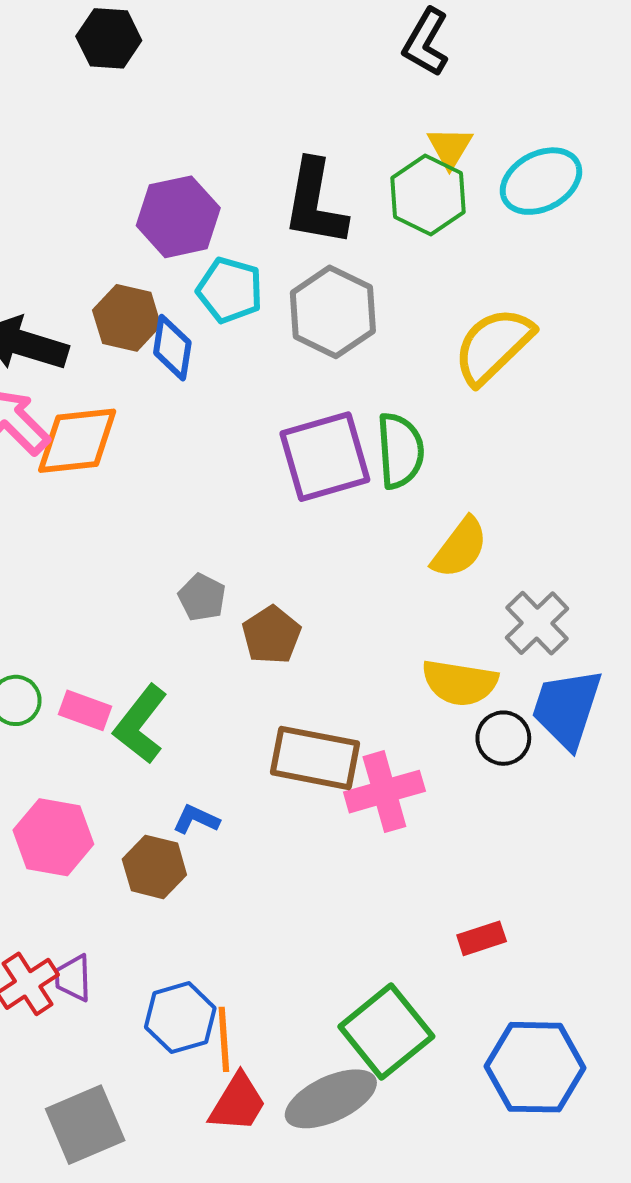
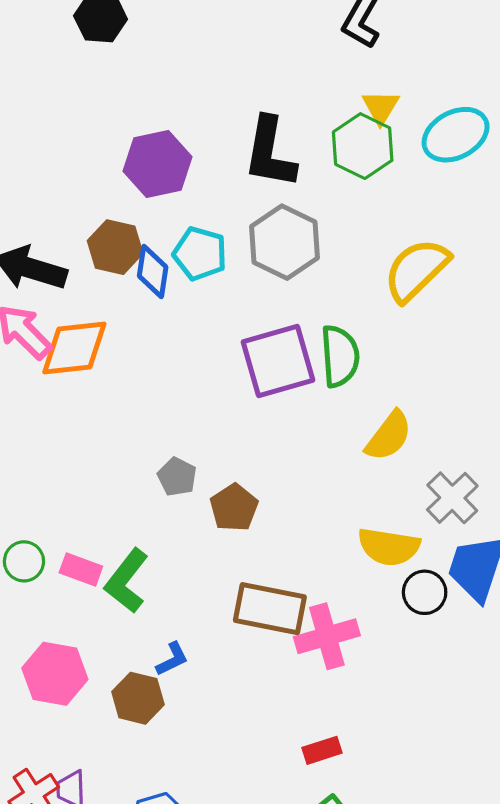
cyan pentagon: (230, 290) -> (200, 254), moved
blue L-shape: (196, 819) -> (172, 659), turned 129
red rectangle: (482, 938) -> (322, 750), moved

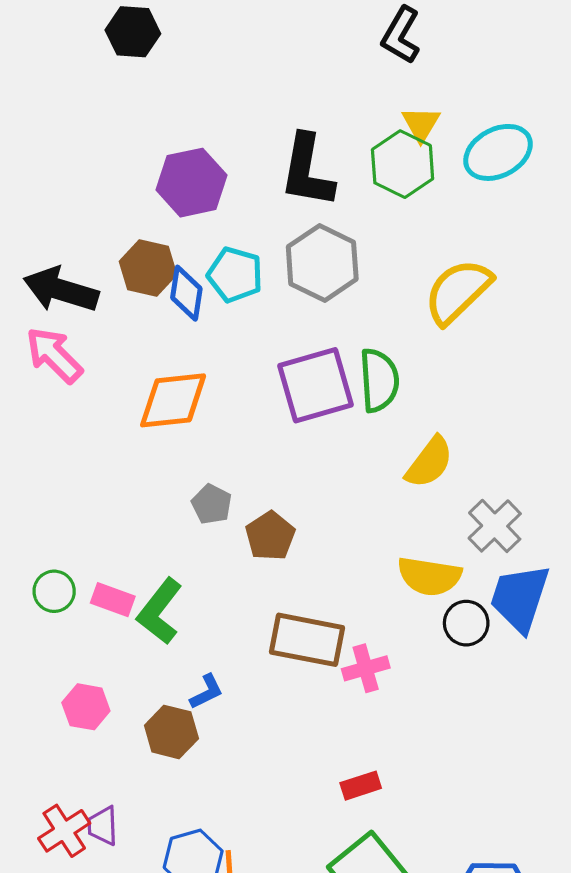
orange diamond: (74, 348) -> (173, 400), moved
pink cross: (327, 636) -> (366, 668), size x0.7
pink hexagon: (55, 674) -> (86, 707), size x0.7

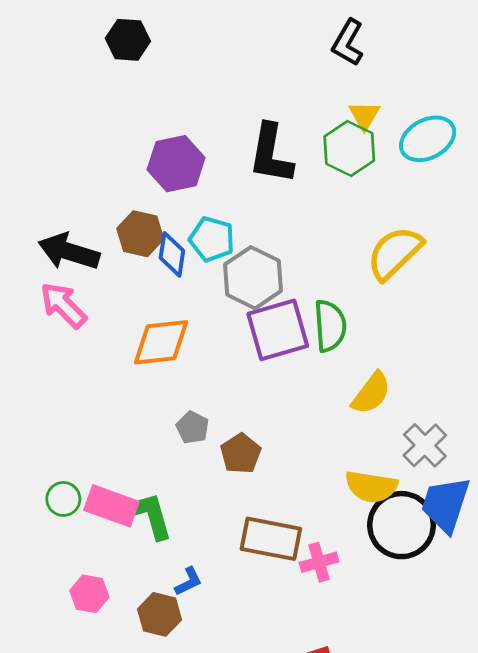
gray hexagon: (322, 263) -> (253, 278), moved
pink rectangle: (113, 600) -> (111, 506), size x1.5
green L-shape: (160, 611) -> (150, 515), turned 126
black circle: (466, 623) -> (401, 525), size x1.8

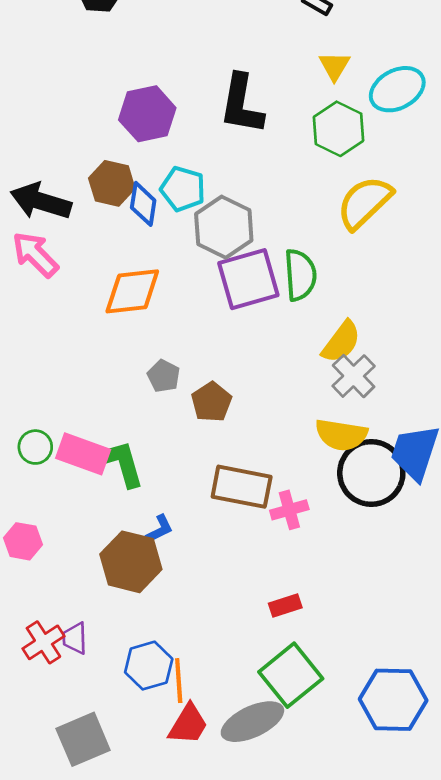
green hexagon: (349, 148) -> (339, 129), moved
gray cross: (425, 445) -> (354, 376), moved
pink hexagon: (89, 594) -> (23, 541), moved
brown hexagon: (160, 614) -> (131, 562), size x1.4

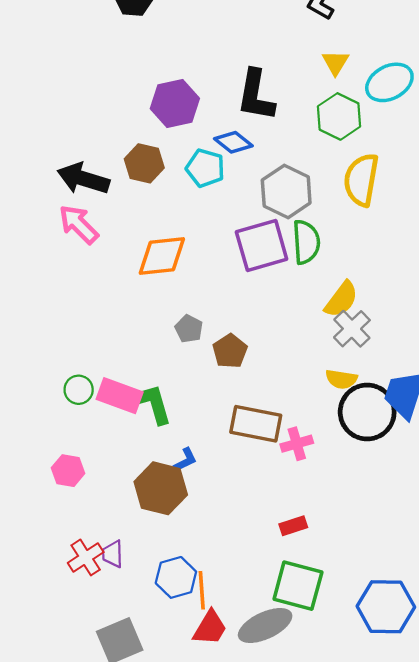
yellow semicircle: (364, 203) -> (361, 180), turned -36
blue diamond: (143, 204) -> (233, 142), moved, turned -60
gray hexagon: (224, 227) -> (286, 191), moved
yellow semicircle: (341, 435) -> (341, 379), size x0.7
green square: (291, 675) -> (298, 586), turned -36

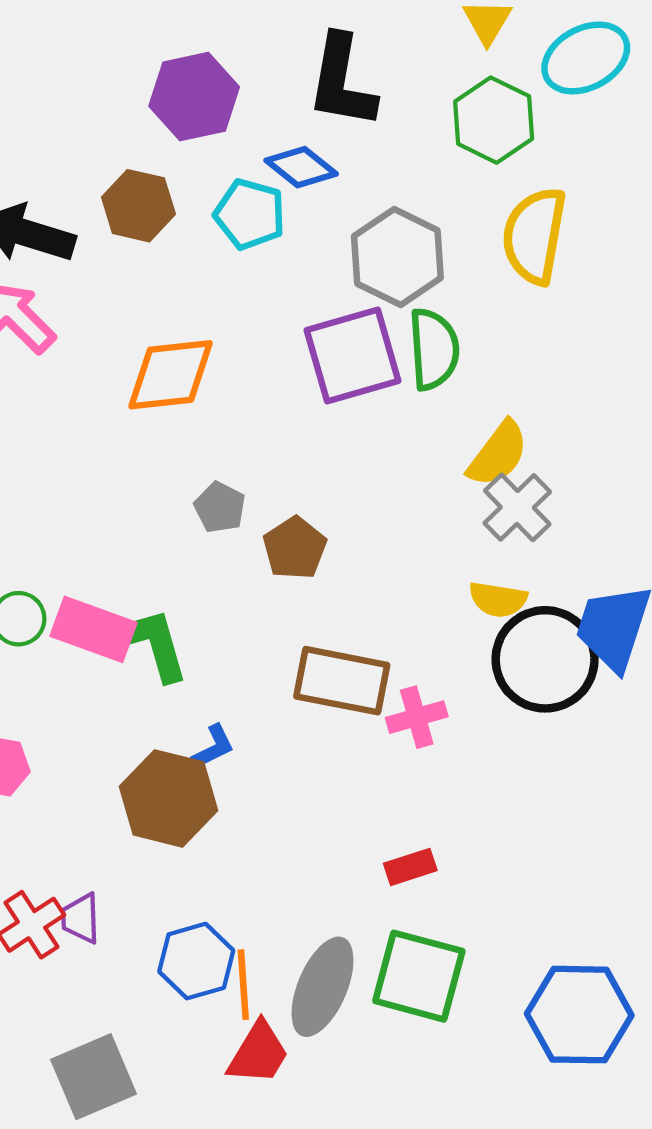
gray ellipse: (265, 626) -> (323, 987), moved, turned -42

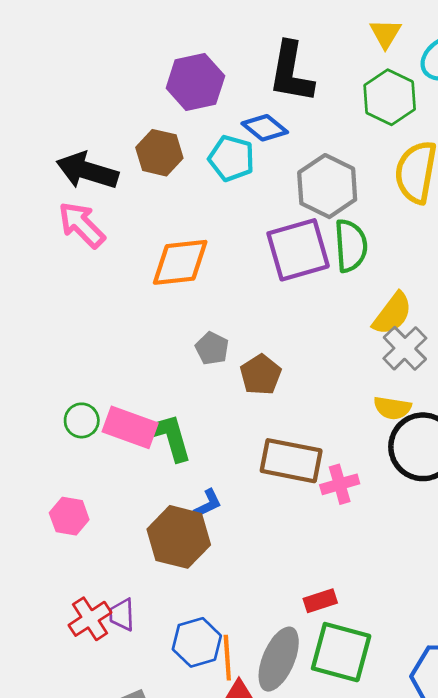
red rectangle: (410, 867) -> (320, 601), moved

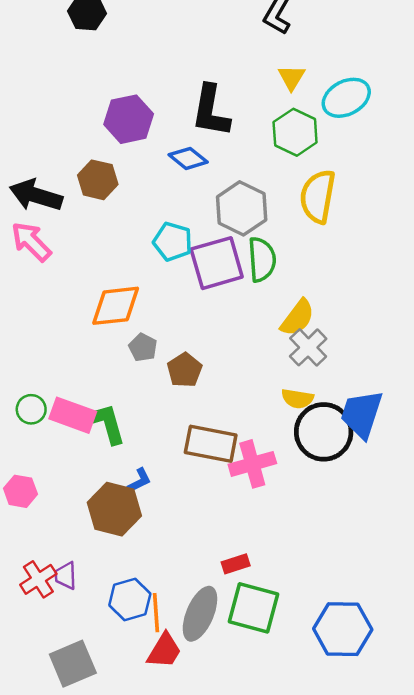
cyan pentagon: (231, 158) -> (173, 242), moved
orange diamond: (180, 262) -> (116, 306), moved
pink cross: (340, 484) -> (252, 464), size x1.4

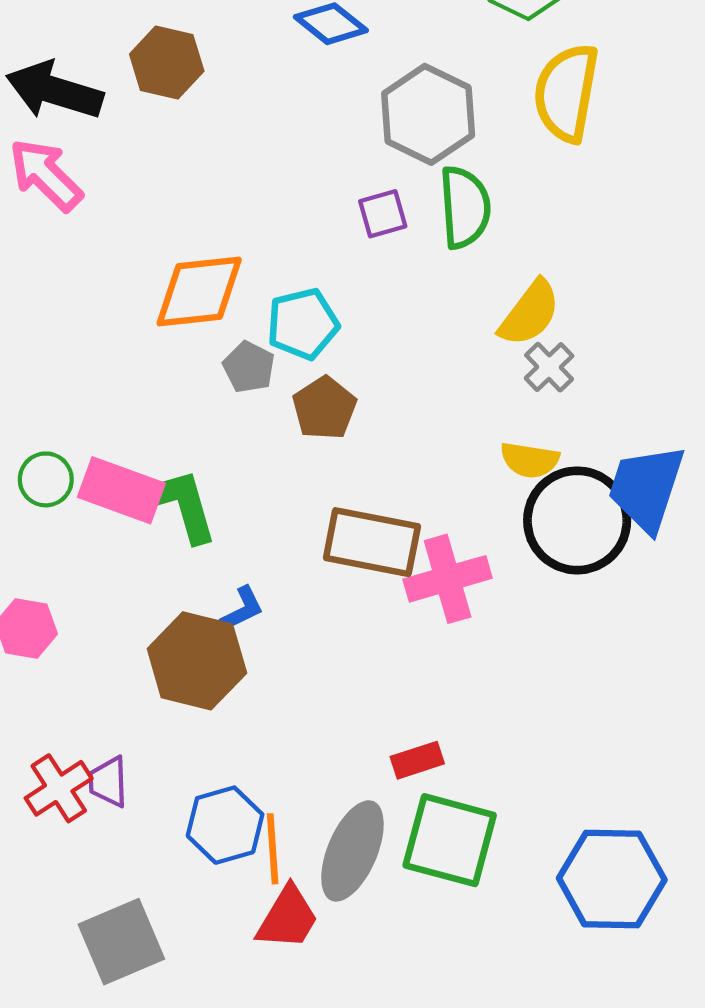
cyan pentagon: (173, 242) -> (303, 324), moved, turned -30
purple square: (217, 263) -> (383, 214), size x0.5
gray cross: (308, 347) -> (549, 367), size x0.7

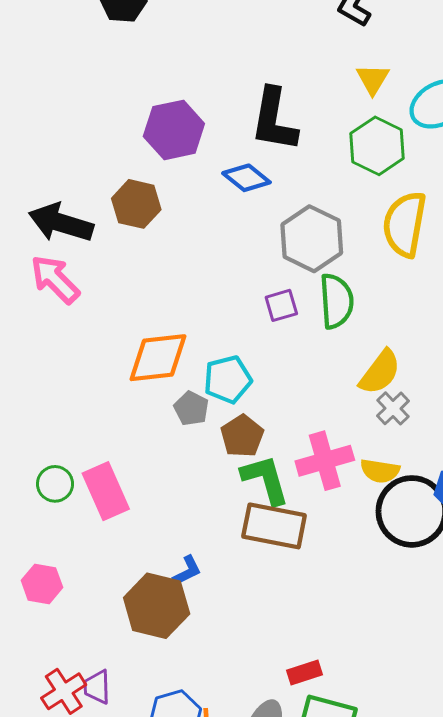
pink rectangle: (121, 490) -> (106, 491), turned 46
green L-shape: (182, 505) -> (265, 480), moved
pink cross: (448, 579) -> (325, 461), moved

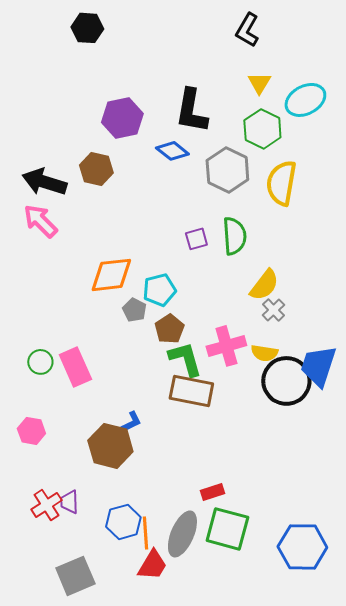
gray hexagon: (312, 239) -> (227, 170), moved

